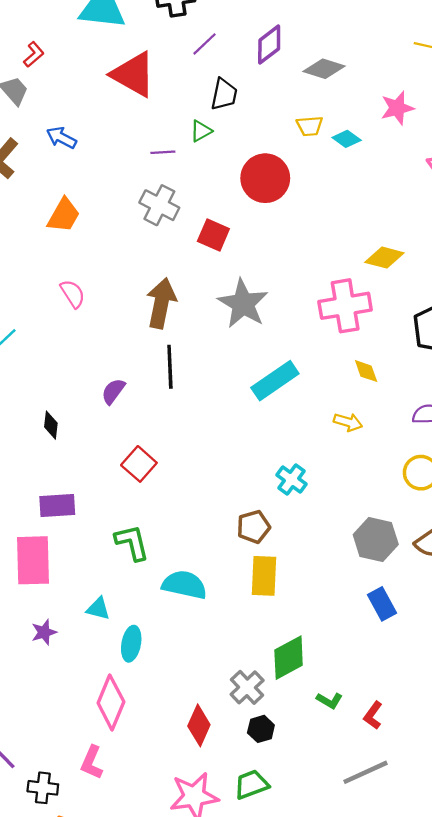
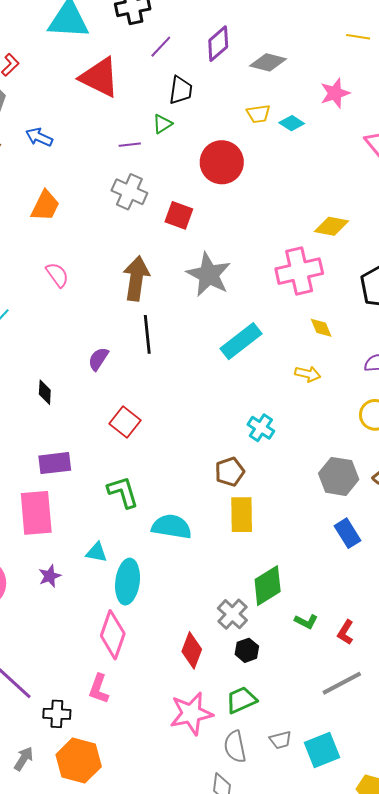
cyan ellipse: (131, 644) -> (128, 582), size x1.4

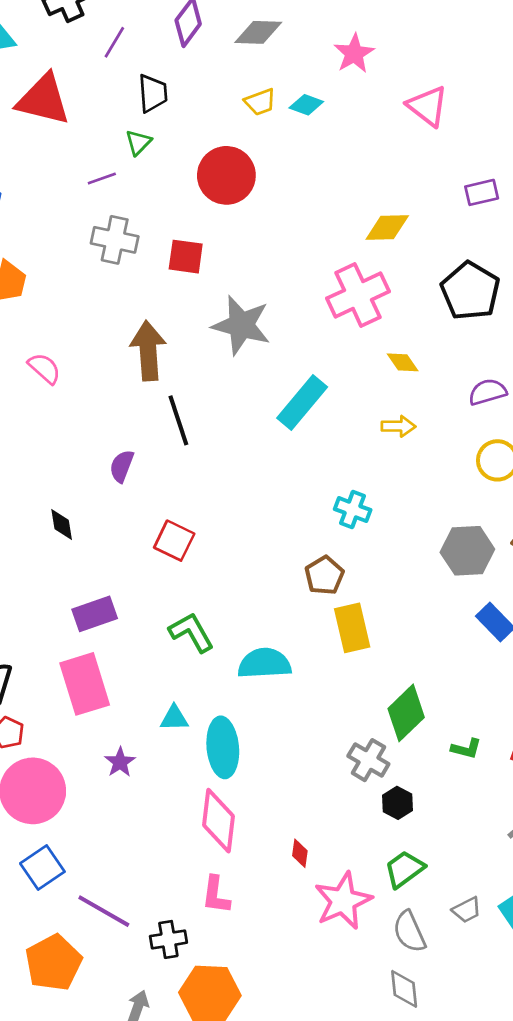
red diamond: (192, 650) -> (300, 853), moved, size x0.6

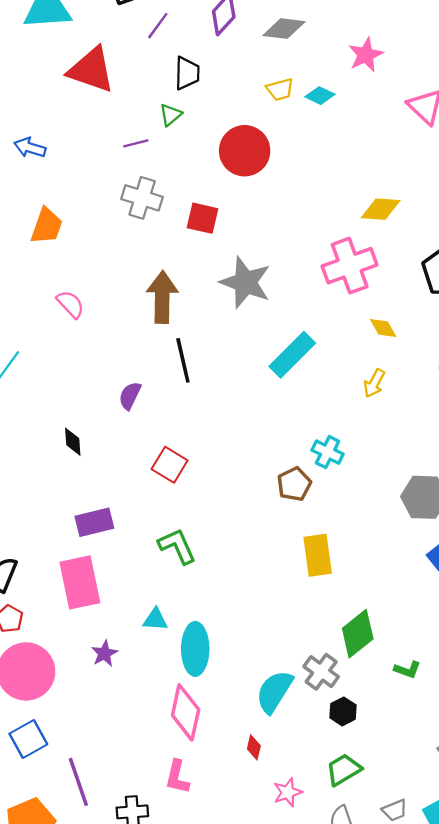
yellow arrow: (398, 426) -> (374, 383), turned 112
brown pentagon: (324, 575) -> (294, 484), moved
cyan semicircle: (264, 663) -> (274, 692), moved, turned -60
pink star: (343, 901) -> (288, 792), size x0.6
purple line: (104, 911) -> (78, 782), turned 36

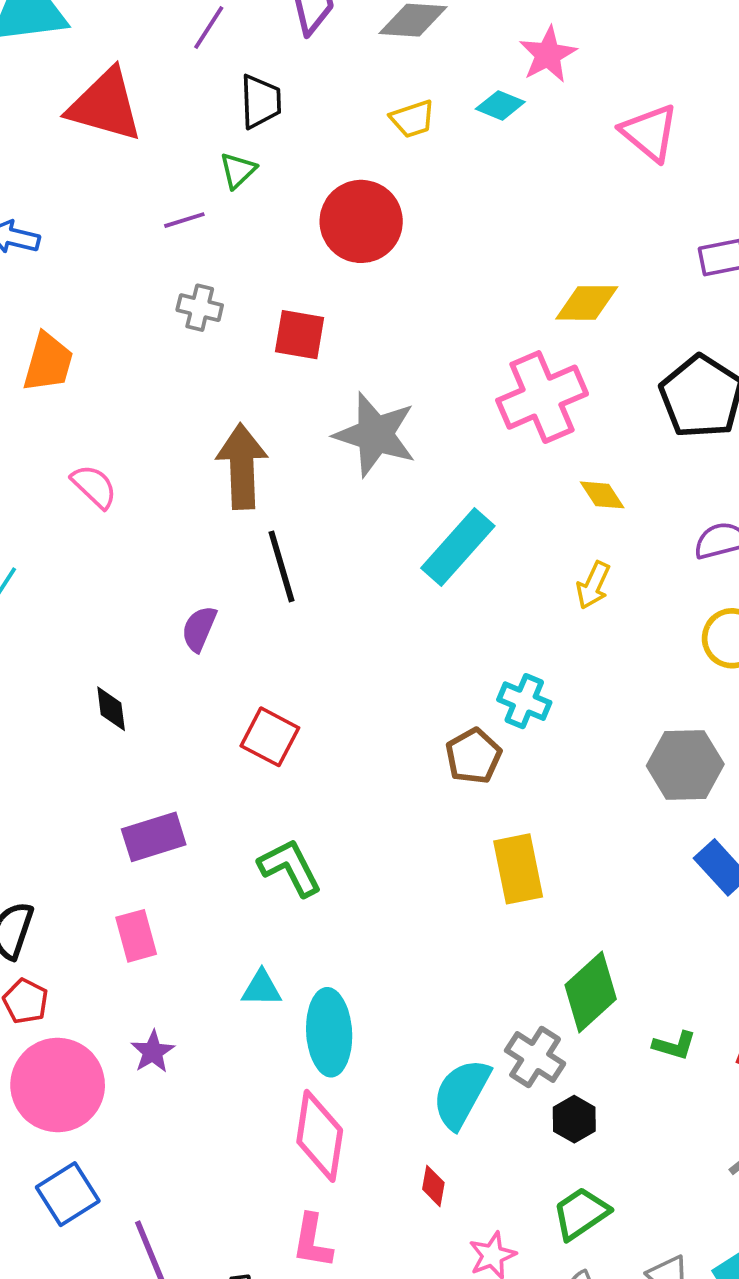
cyan diamond: (320, 96) -> (500, 105), moved
gray cross: (142, 198) -> (200, 308), size x0.7
pink rectangle: (80, 582) -> (136, 936), size x0.6
purple star: (104, 653) -> (153, 1052), moved

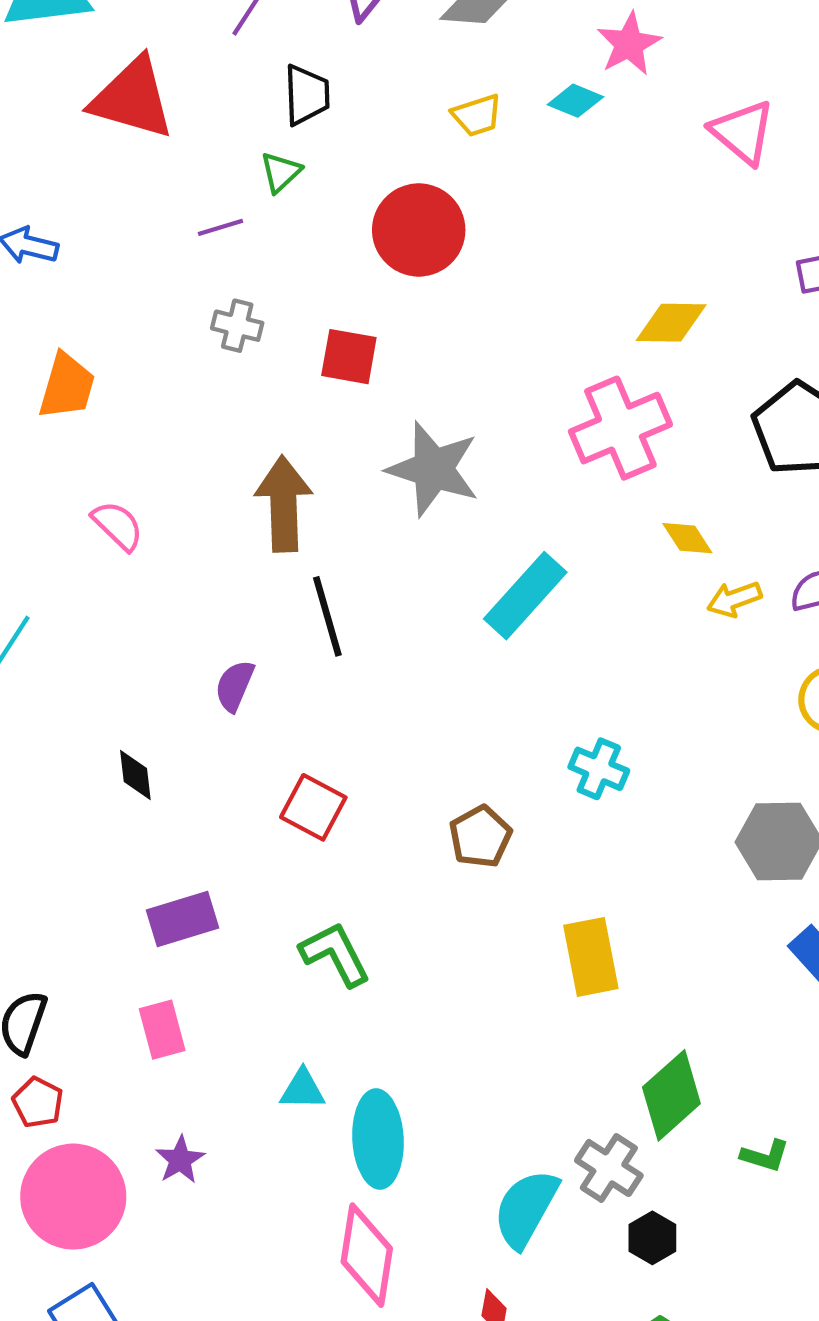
yellow arrow: (593, 585) -> (734, 599), moved, turned 45
brown pentagon: (473, 756) -> (480, 837), moved

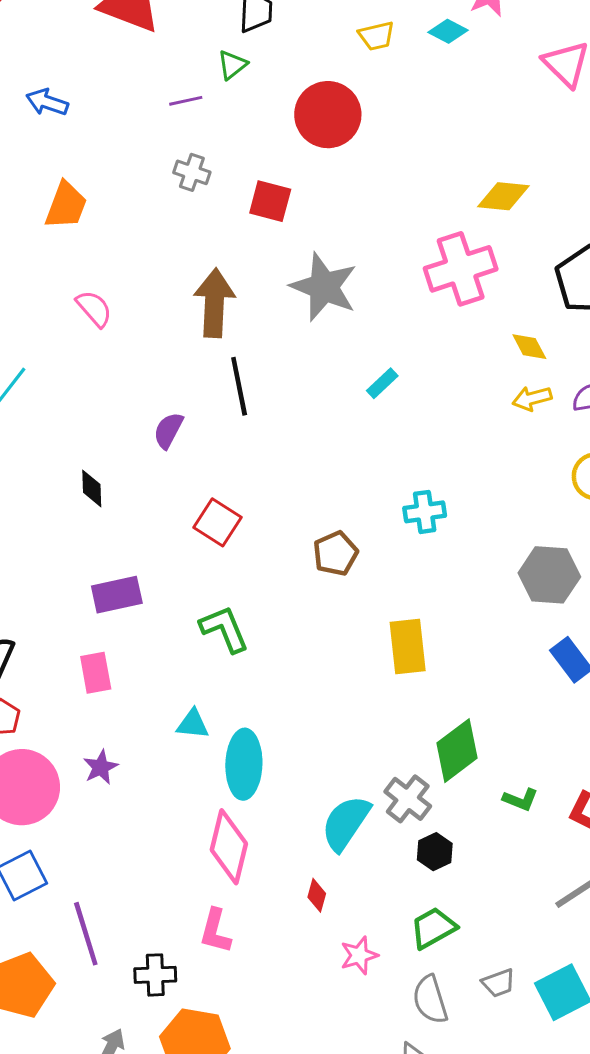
yellow diamond: (687, 538) -> (529, 347), moved
cyan rectangle: (525, 596) -> (382, 383), size x0.5
cyan cross: (599, 769) -> (425, 512), turned -36

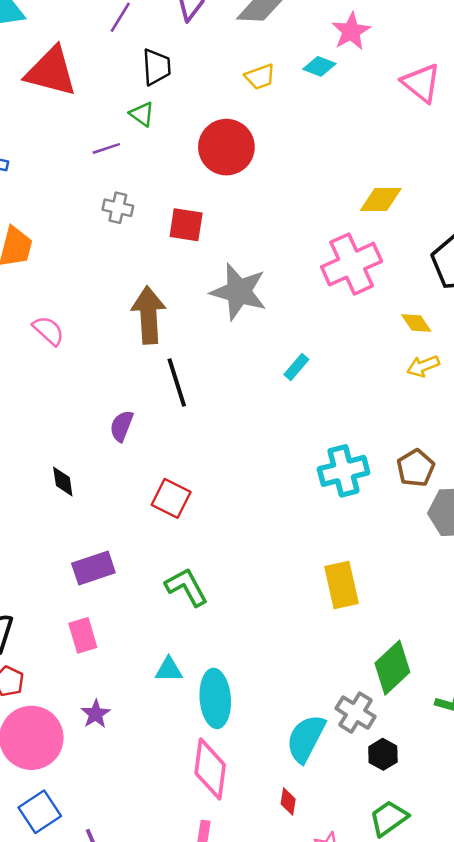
green triangle: (232, 65) -> (142, 114), turned -40
cyan cross: (425, 512) -> (344, 471), size x1.4
brown pentagon: (336, 553) -> (416, 468), moved

